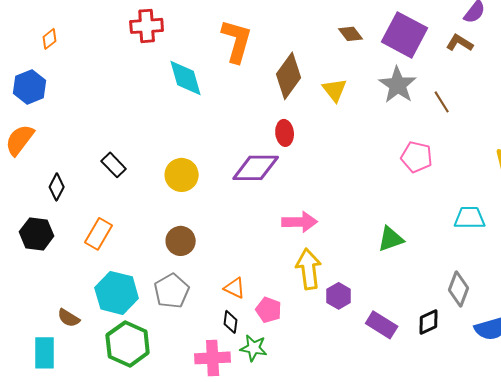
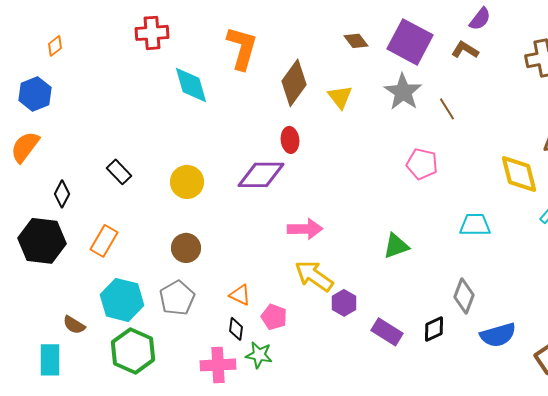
black hexagon: (37, 234) -> (42, 241), size x1.4
yellow arrow: (309, 269) -> (314, 276), turned -48

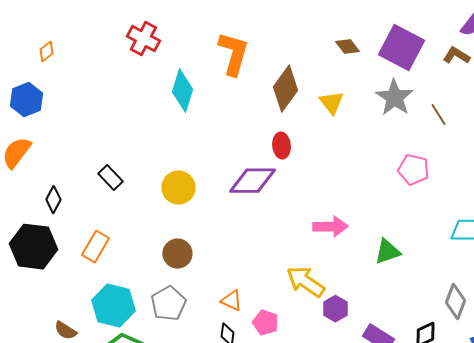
red cross: (152, 33) -> (143, 39), turned 32
cyan diamond: (191, 85) -> (182, 91), turned 33
pink arrow: (305, 229) -> (330, 227), moved

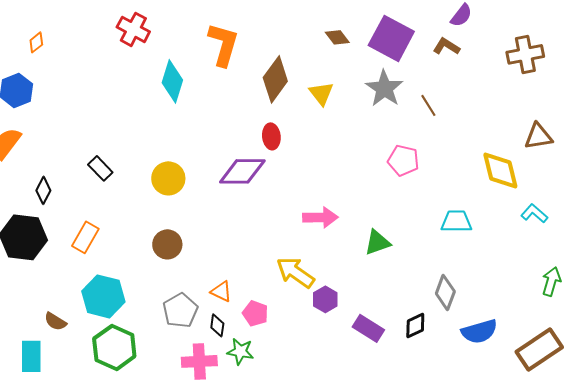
gray pentagon: (168, 304) -> (180, 310), moved

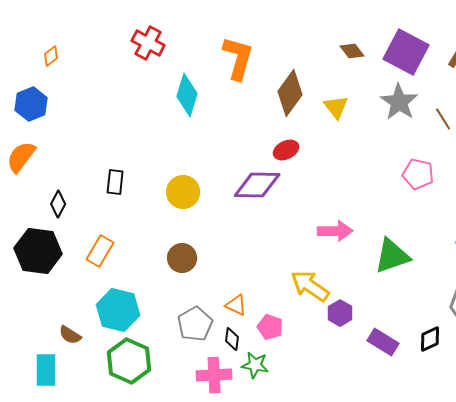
red ellipse: (271, 136) -> (286, 150), turned 70
black rectangle: (100, 168) -> (115, 182), turned 50
green triangle: (377, 242) -> (392, 256), size x1.4

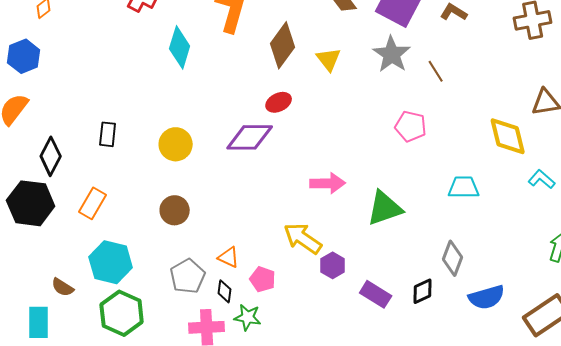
black diamond: (58, 204) -> (51, 156), size x1.4

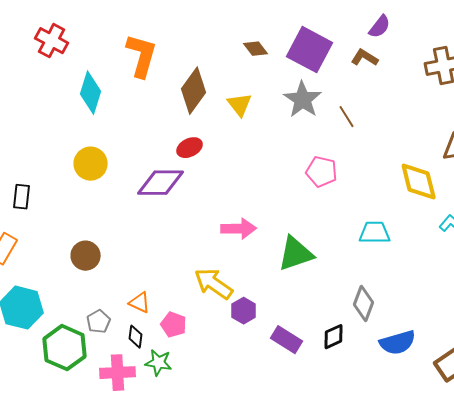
black rectangle: (108, 134) -> (22, 197), moved
yellow circle: (176, 144) -> (91, 164), moved
gray pentagon: (188, 276) -> (99, 322), size x0.7
green hexagon: (122, 313) -> (65, 348), moved

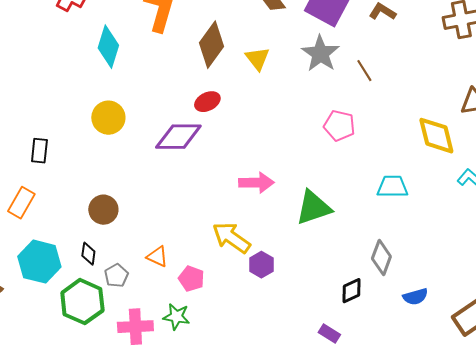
black diamond: (136, 337) -> (88, 254), moved
purple rectangle: (287, 340) -> (329, 334), moved, size x0.7
blue semicircle: (398, 343) -> (415, 297), size x0.7

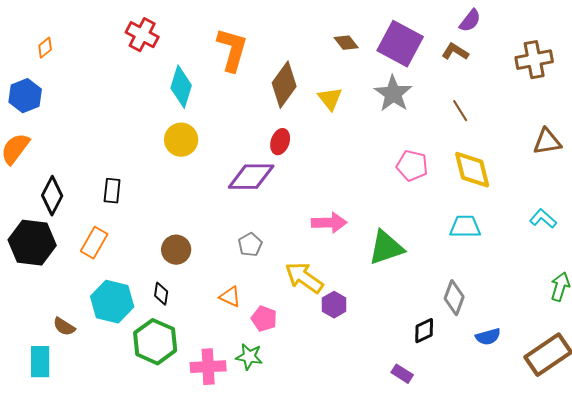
brown line: (364, 71) -> (460, 111), moved
red ellipse: (207, 102) -> (280, 142), turned -45
yellow circle: (108, 118) -> (181, 140), moved
yellow diamond: (436, 136) -> (472, 170), moved
gray pentagon: (116, 276) -> (250, 245), moved

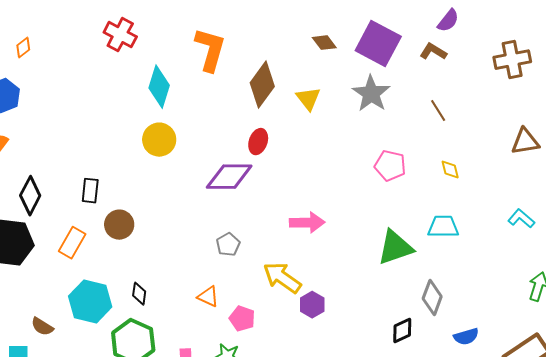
yellow diamond: (472, 170) -> (450, 170), size x0.5
green triangle: (386, 248) -> (395, 248), moved
brown circle: (176, 250) -> (119, 225), moved

